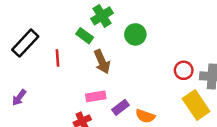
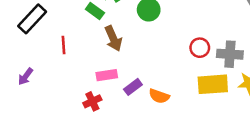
red line: (57, 58) -> (64, 45), moved
yellow rectangle: (196, 105) -> (213, 84), turned -60

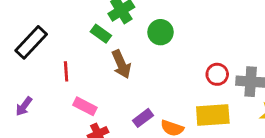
pink rectangle: (107, 75) -> (85, 106), moved, turned 36
yellow rectangle: (213, 84) -> (213, 115), moved

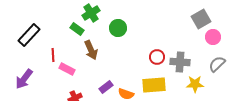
purple arrow: (24, 106) -> (24, 79), size x1.5
pink rectangle: (85, 106) -> (67, 69), moved

